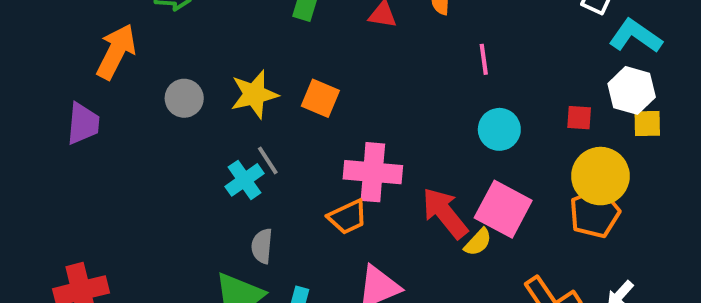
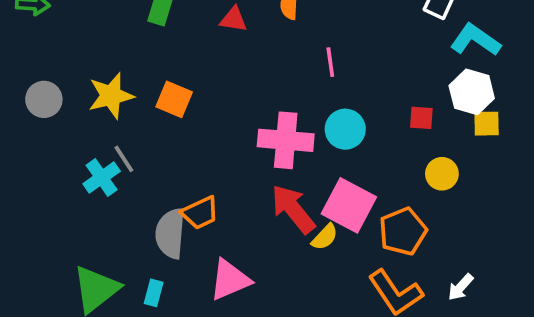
pink cross: (373, 172) -> (286, 140), moved
yellow circle: (600, 176) -> (442, 174), size x0.6
orange pentagon: (595, 213) -> (403, 231), moved
gray semicircle: (262, 246) -> (170, 233), moved, size x1.5

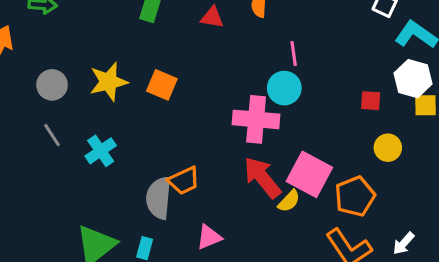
cyan circle: (345, 129) -> (284, 88), moved
gray line: (124, 159) -> (52, 135), moved
pink triangle: (230, 280) -> (209, 237), size x0.7

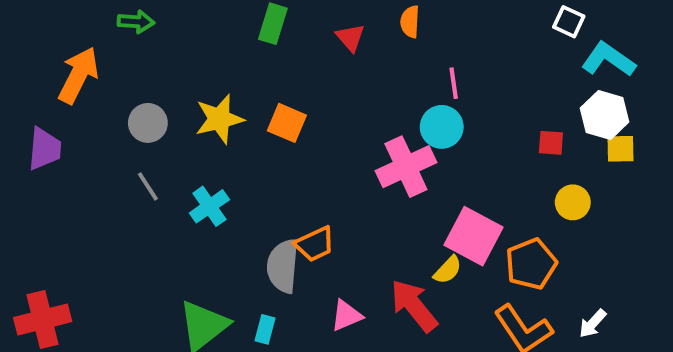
red triangle: (212, 17) -> (350, 38), turned 40
pink cross: (256, 119) -> (406, 167), turned -30
red arrow: (262, 177) -> (414, 306), moved

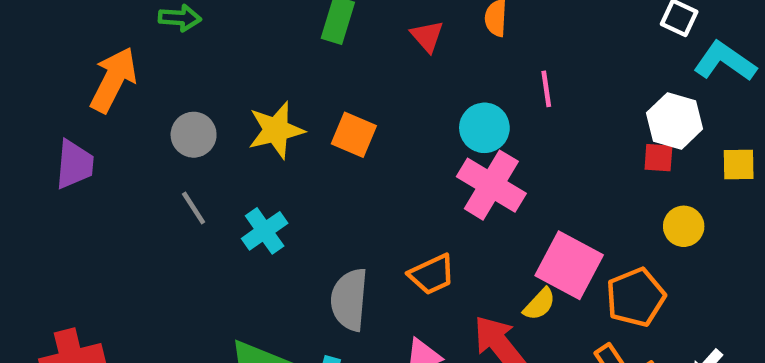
white hexagon: (605, 115) -> (674, 121), moved
cyan circle: (442, 127) -> (484, 128), moved
pink cross: (406, 167) -> (491, 185), turned -34
orange trapezoid: (315, 244) -> (432, 274), moved

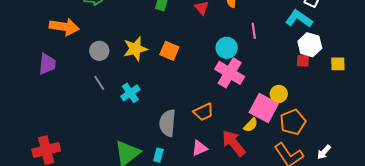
cyan L-shape: (725, 61) -> (299, 19), moved
orange arrow: (113, 80) -> (64, 27), turned 72
yellow circle: (684, 226) -> (279, 94), moved

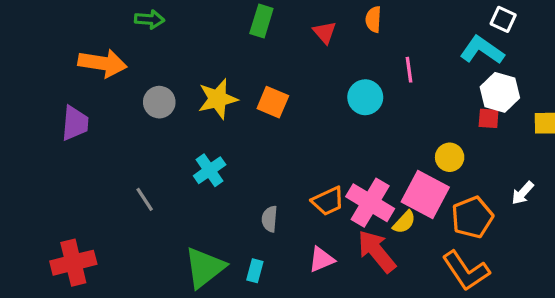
pink cross: (230, 73) -> (370, 203), moved
gray line: (99, 83) -> (145, 199), moved
yellow circle: (279, 94) -> (450, 157), moved
gray semicircle: (167, 123) -> (270, 219), size x0.6
white arrow: (324, 152) -> (523, 193), moved

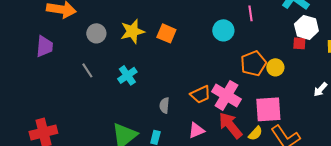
pink square: (425, 195) -> (268, 109), moved, turned -32
gray line: (145, 199) -> (87, 70), moved
orange pentagon: (472, 217) -> (253, 63), moved
yellow semicircle: (404, 222) -> (255, 133), moved

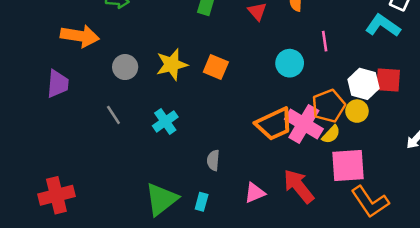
white hexagon: (306, 27) -> (363, 84), moved
red square: (299, 43) -> (388, 80), size x1.5
orange trapezoid: (200, 94) -> (274, 124), moved, size x1.4
pink cross: (226, 95) -> (304, 124), moved
yellow semicircle: (255, 133) -> (331, 134), moved

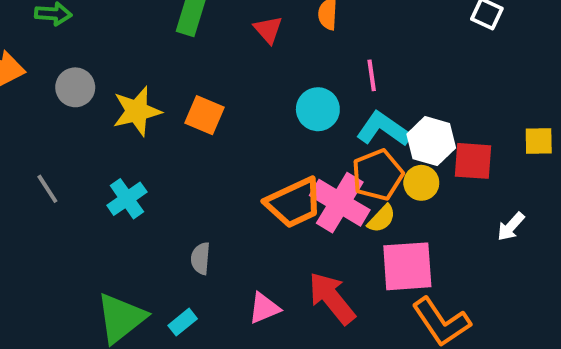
cyan L-shape: (383, 26) -> (384, 129), moved
gray circle: (125, 67) -> (75, 87), moved
red square: (388, 80) -> (473, 161), moved
cyan rectangle: (202, 202) -> (183, 322), turned 36

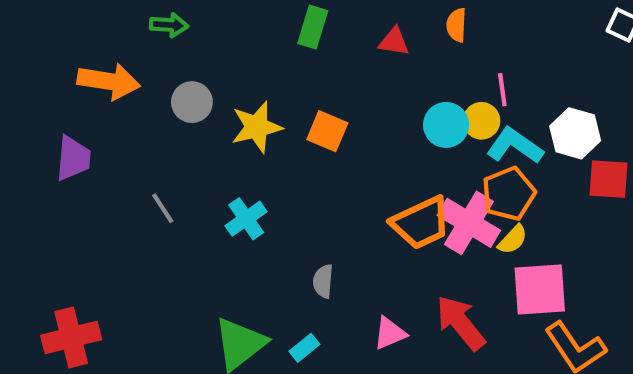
red triangle: (268, 30) -> (394, 42), turned -40
white hexagon: (431, 141) -> (575, 133), moved
yellow circle: (421, 183) -> (481, 121), moved

